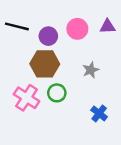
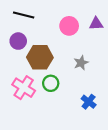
black line: (17, 26) -> (24, 15), moved
purple circle: (48, 36) -> (18, 41), moved

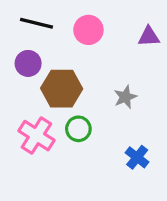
pink circle: (69, 26) -> (88, 30), moved

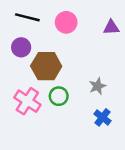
gray star: (125, 97) -> (97, 86), moved

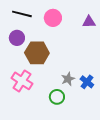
gray star: (97, 86) -> (68, 79), moved
green circle: (59, 96) -> (57, 97), moved
blue cross: (102, 117) -> (87, 82), moved

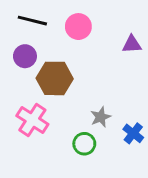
purple triangle: (89, 22) -> (132, 44), moved
blue cross: (87, 82) -> (133, 133), moved

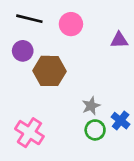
pink cross: (32, 120) -> (29, 133), moved
green circle: (84, 144) -> (95, 130), moved

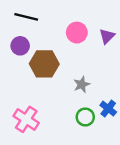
pink circle: (71, 24) -> (77, 33), moved
purple triangle: (119, 40) -> (107, 36), turned -42
gray star: (91, 106) -> (82, 84), moved

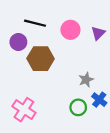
black line: (26, 17) -> (35, 23), moved
gray star: (82, 84) -> (86, 80), moved

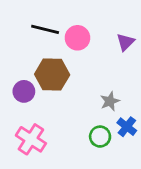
pink circle: (70, 30) -> (77, 38), moved
purple circle: (18, 42) -> (24, 91), moved

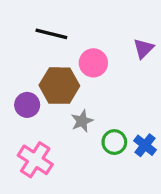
pink circle: (77, 38) -> (93, 63), moved
gray star: (110, 101) -> (82, 121), moved
green circle: (100, 137) -> (114, 142), moved

